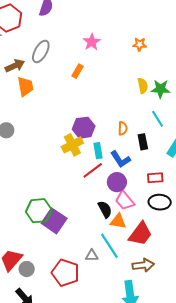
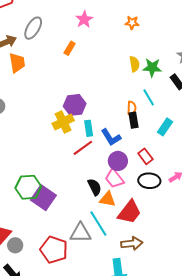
orange semicircle: (123, 128) -> (132, 108), moved
red rectangle: (155, 178) -> (145, 156), turned 56
purple circle: (117, 182) -> (118, 161), moved
gray triangle: (92, 256) -> (80, 233), size x1.6

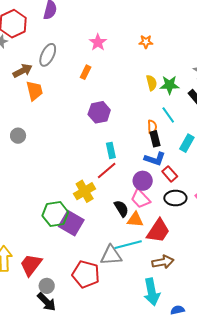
purple hexagon: (75, 105) -> (99, 112), moved
yellow cross: (63, 122) -> (85, 191), moved
blue L-shape: (111, 137) -> (155, 159), moved, turned -35
cyan line: (98, 223) -> (128, 245), turned -68
gray circle: (15, 245) -> (47, 286), moved

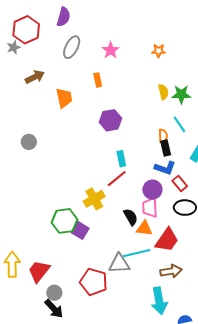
gray ellipse: (48, 55) -> (72, 47), moved
orange rectangle: (86, 72) -> (98, 80), turned -40
orange trapezoid: (34, 91) -> (64, 98), moved
pink trapezoid: (140, 199) -> (150, 208), turned 40
purple square: (71, 223) -> (80, 230), size x0.7

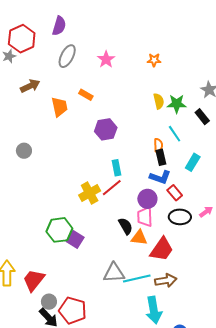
orange rectangle: (98, 80) -> (86, 95), moved, turned -48
yellow cross: (94, 199) -> (90, 193), moved
cyan line: (137, 253) -> (137, 279), moved
red pentagon: (94, 282) -> (73, 310), moved

